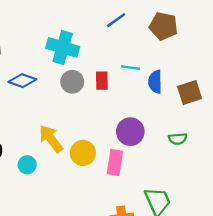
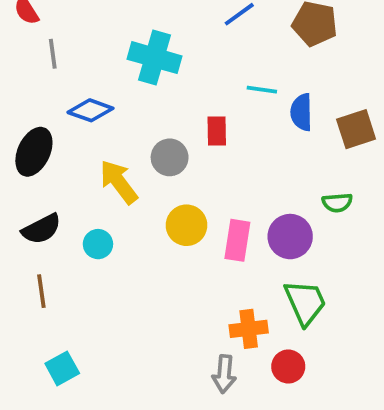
red rectangle: (102, 81) -> (217, 131), moved
gray circle: (72, 82) -> (170, 157), moved
purple circle: (130, 132) -> (290, 237), moved
yellow arrow: (51, 139) -> (119, 182), moved

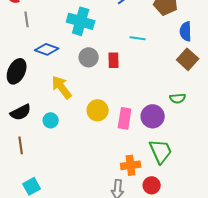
blue semicircle: (301, 112) -> (186, 31), moved
brown square: (356, 129) -> (188, 59), turned -30
gray circle: (170, 157) -> (89, 57), moved

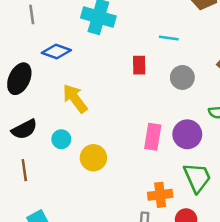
gray circle: (89, 57) -> (182, 77), moved
yellow circle: (98, 110) -> (93, 158), moved

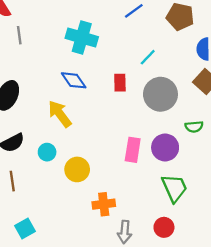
cyan line: (169, 38) -> (148, 57), turned -54
blue diamond: (56, 52) -> (74, 80), moved, turned 36
gray circle: (182, 77) -> (160, 94), size x1.5
orange cross: (160, 195) -> (104, 204), moved

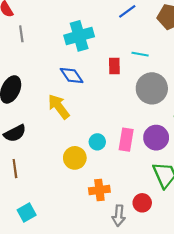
cyan cross: (82, 38) -> (79, 36), turned -32
cyan line: (148, 57) -> (140, 54), turned 56
red rectangle: (120, 83) -> (114, 66), moved
cyan circle: (47, 152) -> (97, 142), moved
red circle: (164, 227) -> (142, 203), moved

